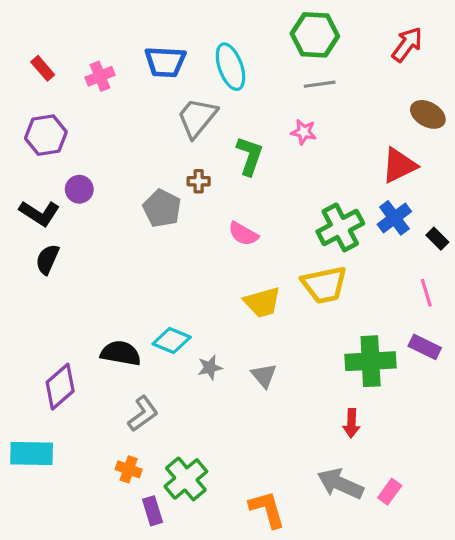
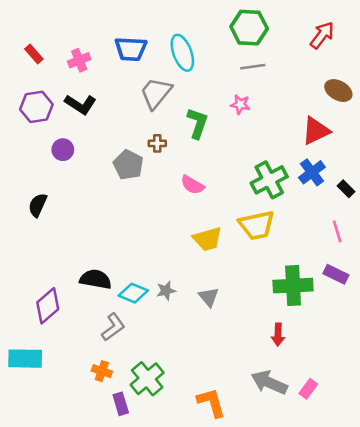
black L-shape: (39, 213) -> (80, 104), moved
cyan diamond: (172, 340) -> (133, 293), moved

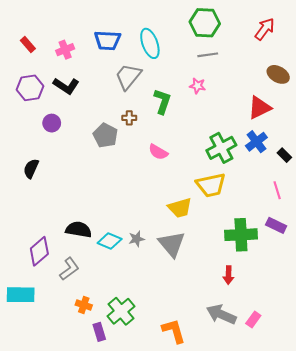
yellow trapezoid: (208, 239) -> (180, 208), moved
gray triangle: (209, 297) -> (172, 244), size x1.6
gray L-shape: (113, 327) -> (69, 269), moved

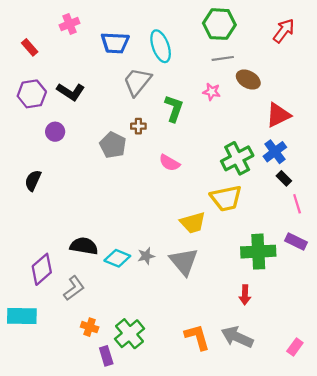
pink cross: (65, 50) -> (70, 24), moved
brown ellipse: (278, 74) -> (248, 80), moved
black rectangle: (284, 155) -> (284, 178), moved
pink rectangle: (253, 320) -> (295, 347), moved
orange L-shape: (174, 331) -> (197, 337), moved

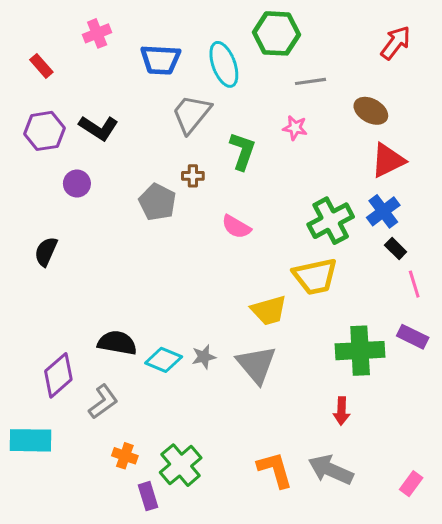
green hexagon: (219, 24) -> (276, 33), moved
brown ellipse: (248, 80) -> (371, 111), moved

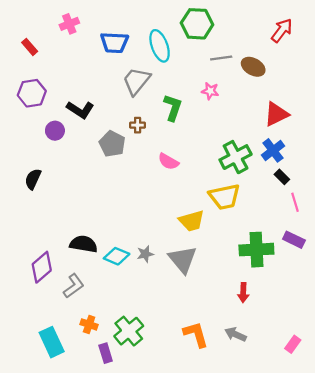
brown ellipse: (371, 111) -> (253, 67), moved
black L-shape: (99, 128) -> (80, 110), moved
cyan rectangle: (31, 440) -> (52, 342), moved, turned 64
gray arrow: (331, 470) -> (236, 334), size x0.7

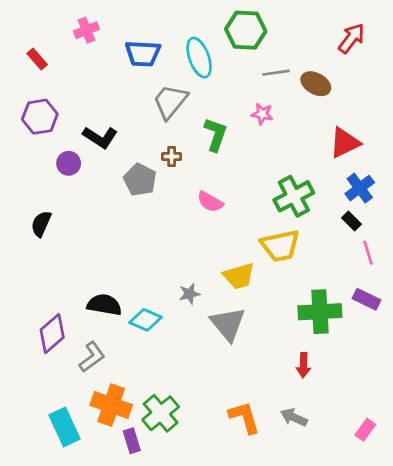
blue cross: (273, 150) -> (360, 188), moved
gray star: (145, 254) -> (189, 294), moved
orange cross: (89, 324) -> (111, 405), size x1.8

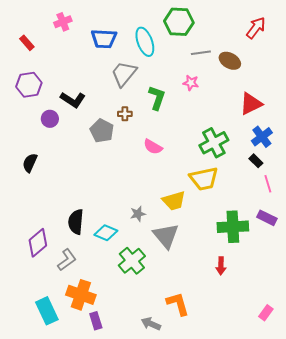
black semicircle: (104, 305) -> (76, 222), turned -95
green cross: (161, 413) -> (132, 261), moved
gray arrow: (294, 417) -> (151, 324), moved

